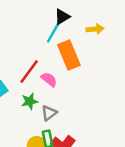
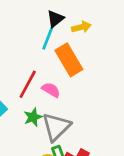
yellow arrow: (95, 29) -> (81, 27), moved
gray triangle: (49, 113) -> (56, 127), size x1.6

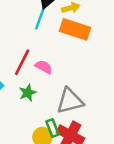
orange rectangle: (69, 60) -> (75, 29), moved, turned -40
gray triangle: (56, 127) -> (70, 101), moved, turned 32

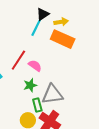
green star: (28, 93) -> (30, 85), moved
green rectangle: (52, 128) -> (37, 105), moved

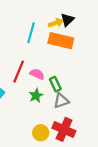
black triangle: (43, 14) -> (67, 20), moved
gray triangle: (52, 94) -> (61, 101), size x0.7
green rectangle: (37, 105) -> (55, 84), moved

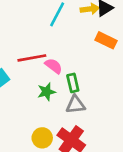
orange rectangle: (61, 41) -> (106, 40), moved, size x0.7
red line: (19, 72) -> (32, 58), turned 45

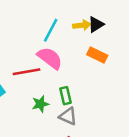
pink semicircle: (54, 66) -> (50, 58), moved, size x1.5
gray triangle: (76, 105) -> (68, 116), turned 30

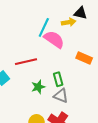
black triangle: (96, 24) -> (80, 13), moved, turned 48
orange rectangle: (97, 55) -> (84, 58), moved
pink semicircle: (50, 58) -> (54, 39), moved

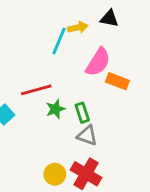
yellow arrow: (69, 22) -> (78, 27), moved
pink semicircle: (54, 39) -> (98, 62), moved, turned 90
green star: (38, 87) -> (55, 109), moved

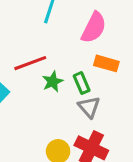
orange rectangle: (117, 81) -> (106, 63), moved
gray triangle: (87, 136) -> (89, 107), turned 35

